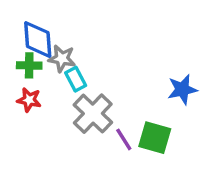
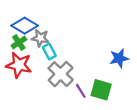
blue diamond: (38, 40) -> (25, 26), turned -55
green cross: (29, 65) -> (19, 43), turned -35
red star: (29, 100) -> (19, 65), size x1.6

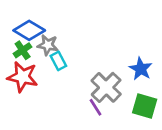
blue star: (119, 58) -> (141, 69), turned -30
gray cross: (61, 74) -> (106, 87), moved
green square: (101, 90) -> (145, 106), moved

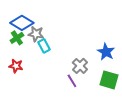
red star: (23, 77) -> (16, 66), moved, size x0.6
gray cross: (106, 87) -> (80, 66), size x0.7

